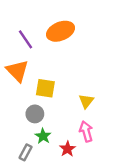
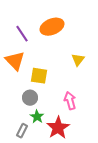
yellow triangle: (86, 101) -> (78, 60), moved
pink arrow: (86, 131) -> (70, 101), moved
red star: (67, 149) -> (58, 128), size x1.6

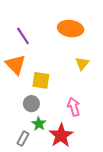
orange ellipse: (52, 27) -> (71, 29), moved, turned 30

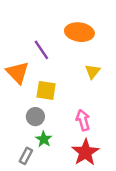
purple line: (23, 36) -> (41, 50), moved
red star: (61, 135) -> (85, 152), moved

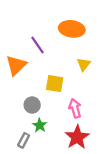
orange triangle: (18, 73) -> (16, 65), turned 30
yellow square: (46, 90) -> (55, 84), moved

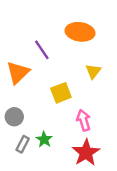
yellow square: (55, 84) -> (61, 93), turned -30
gray circle: (32, 105) -> (14, 117), moved
gray rectangle: (24, 140) -> (23, 144), moved

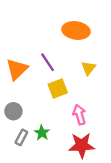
purple line: (42, 50) -> (48, 62), moved
red star: (86, 153) -> (82, 145), turned 30

